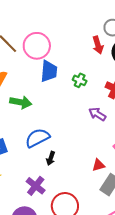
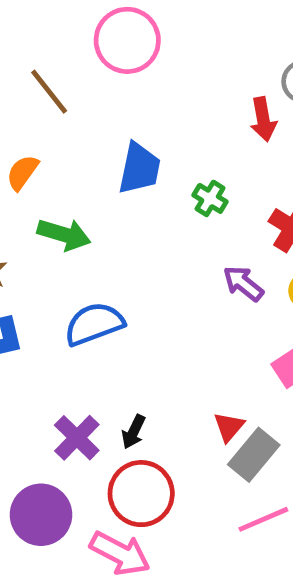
pink circle: (37, 46) -> (127, 40), moved
black arrow: (51, 158) -> (134, 432), moved
red triangle: (98, 165) -> (229, 427), moved, turned -40

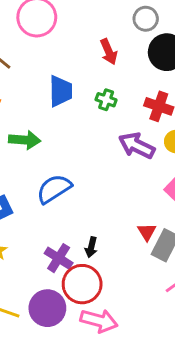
red arrow: (263, 119) -> (109, 52), moved
purple arrow: (243, 283) -> (137, 146), size x1.4
red circle: (141, 494) -> (82, 284), moved

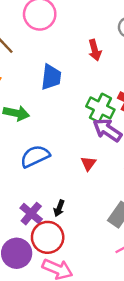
green cross: (106, 100) -> (100, 108), moved, size x1.6
red triangle: (147, 232) -> (88, 163), moved

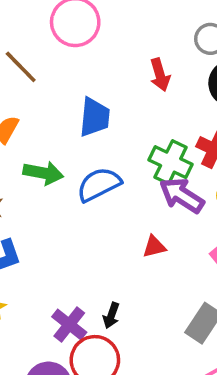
blue semicircle: (35, 156) -> (99, 184), moved
red triangle: (88, 163) -> (154, 247), turned 42

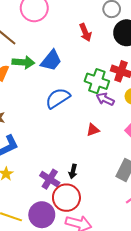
blue trapezoid: (95, 117) -> (51, 60), turned 40
green arrow: (43, 173) -> (23, 62), moved
purple arrow: (182, 195) -> (105, 99), size x0.7

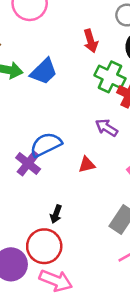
green cross: (97, 81) -> (110, 77), moved
blue semicircle: (58, 98) -> (46, 145), moved
purple cross: (50, 179) -> (28, 163), moved

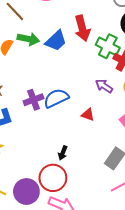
red arrow: (91, 41) -> (82, 28), moved, size x1.4
purple cross: (28, 163) -> (34, 100), moved, turned 30
red triangle: (87, 165) -> (88, 115), turned 32

